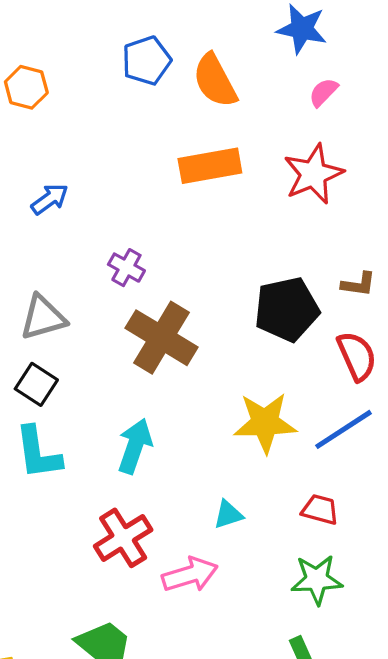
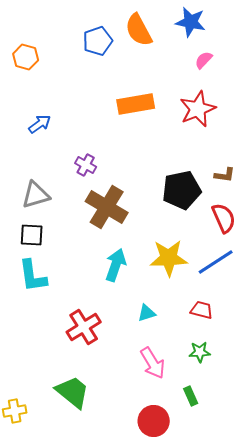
orange semicircle: (215, 81) -> (139, 30), moved
black square: (36, 384) -> (32, 235), turned -30
cyan arrow: (135, 446) -> (116, 265), moved
pink arrow: (190, 575) -> (153, 363), moved, turned 76
green star: (317, 580) -> (200, 352), size x0.7

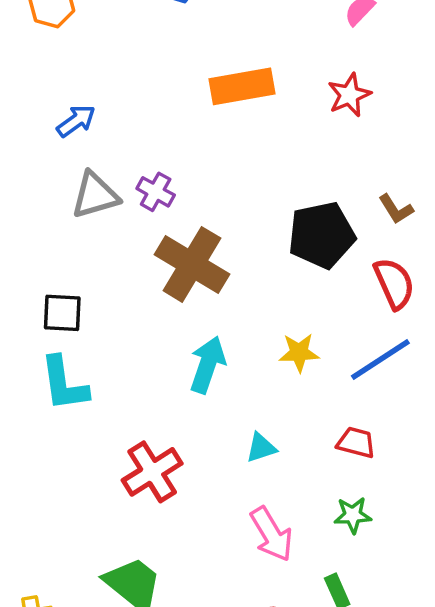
red star: (198, 109) -> (349, 95), size x0.7
brown L-shape: (225, 175) -> (396, 209), turned 50
gray triangle: (36, 195) -> (95, 195), moved
yellow star: (169, 258) -> (299, 353), size x0.6

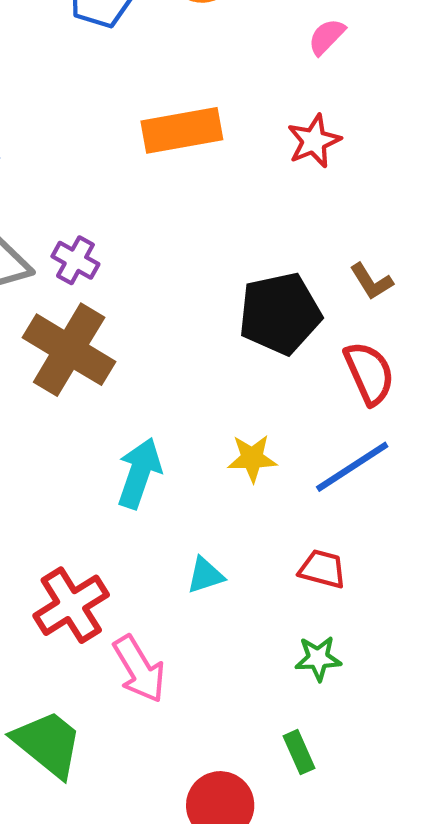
brown cross: (192, 264) -> (69, 350), moved
pink arrow: (271, 534) -> (139, 669), moved

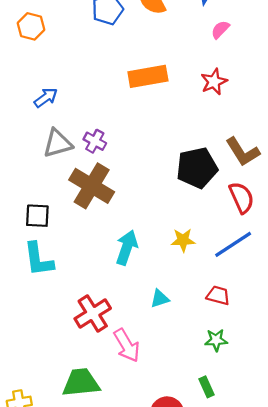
brown L-shape: (371, 282) -> (243, 152), size x1.6
green trapezoid: (48, 744) -> (81, 383), turned -45

